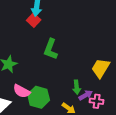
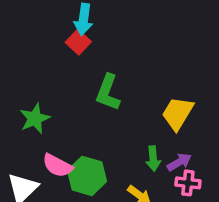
yellow trapezoid: (101, 68) -> (178, 113), moved
purple arrow: (86, 95) -> (179, 162), moved

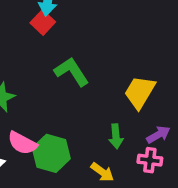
green L-shape: (108, 92) -> (72, 72), turned 126
purple arrow: (179, 162) -> (158, 135), moved

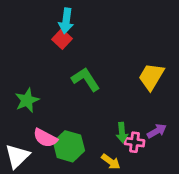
yellow trapezoid: (140, 92) -> (151, 77), moved
pink cross: (150, 160) -> (134, 142), moved

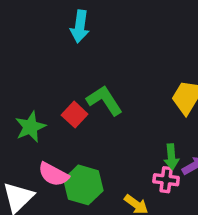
red square: (62, 39) -> (75, 115), moved
green arrow: (122, 132) -> (171, 157), moved

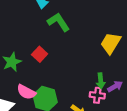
green L-shape: (104, 100) -> (58, 22), moved

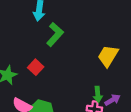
green L-shape: (58, 22) -> (55, 34), turned 75

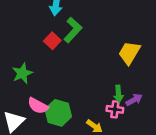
red square: (36, 67) -> (52, 41), moved

